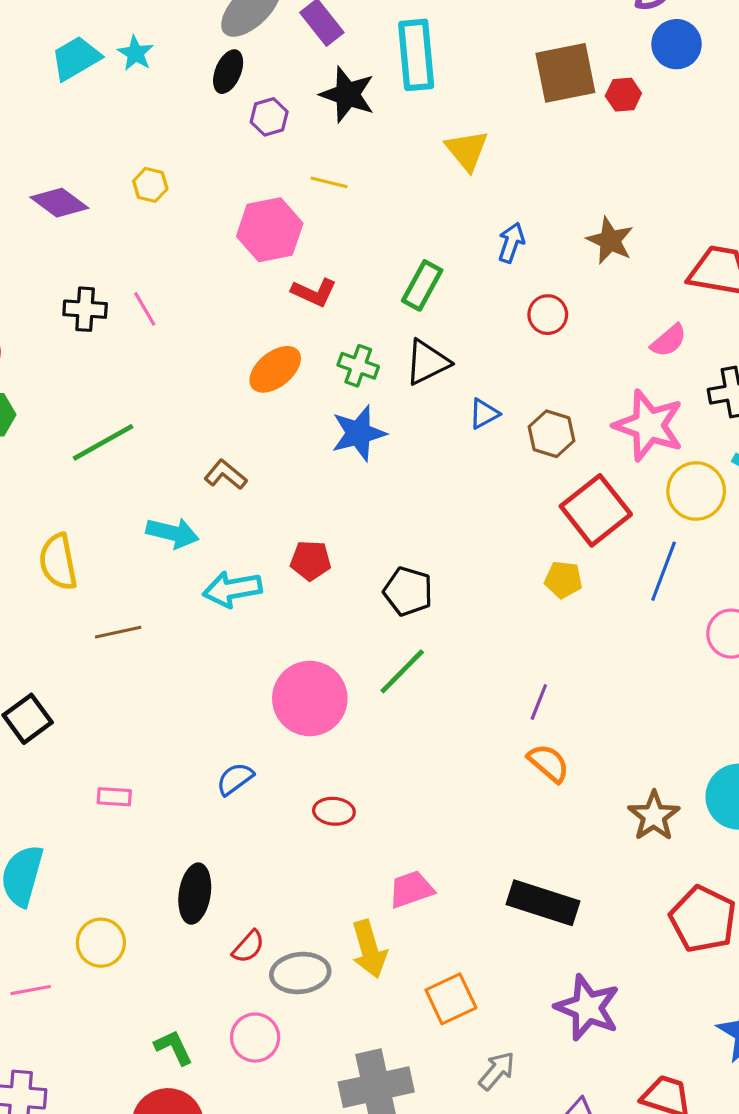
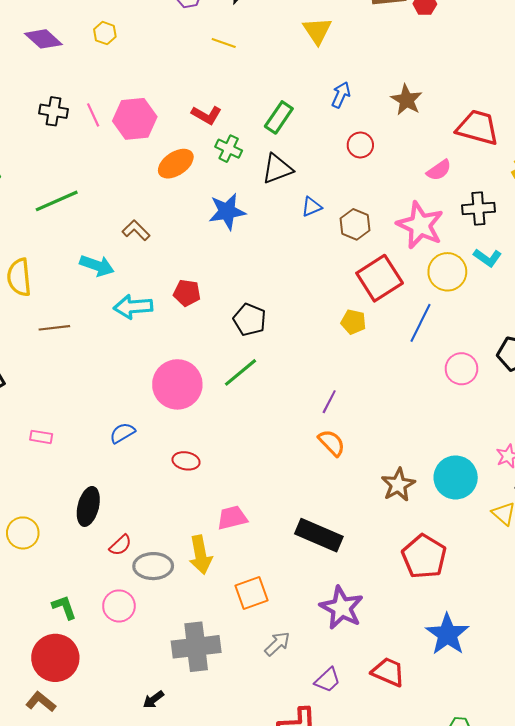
pink hexagon: (270, 230) -> (135, 119), moved
green cross: (358, 366) -> (229, 149), moved

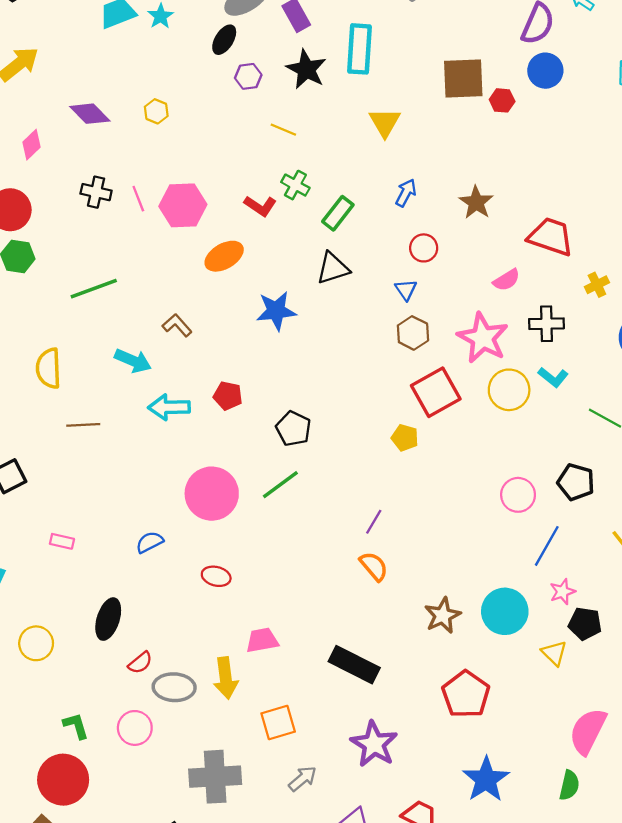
green cross: (229, 149) -> (295, 185), moved
blue triangle: (312, 207) -> (406, 290), moved, turned -45
blue line: (421, 323) -> (547, 546), moved

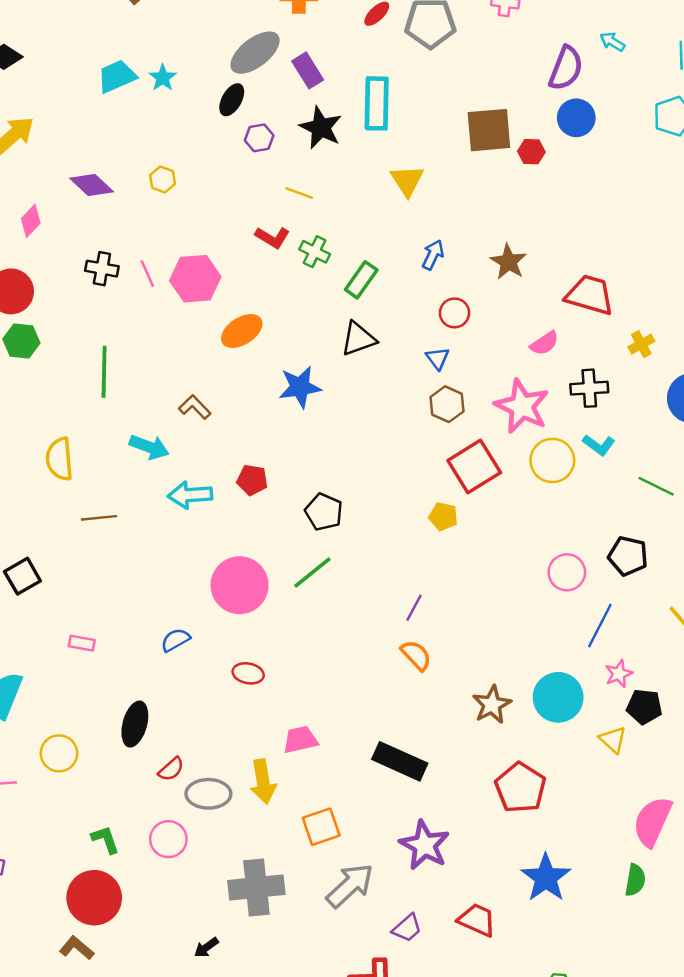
red L-shape: (260, 206) -> (273, 237), moved
green line: (94, 289) -> (104, 372), turned -66
gray arrow: (303, 779) -> (350, 886), size x1.6

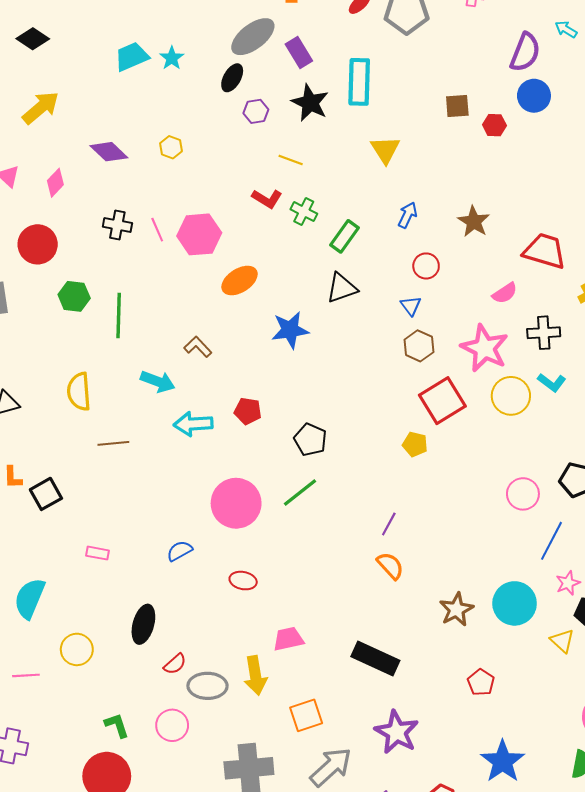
brown square: (489, 130) -> (457, 106), size x0.6
green hexagon: (21, 341) -> (74, 296), moved
red pentagon: (520, 788) -> (481, 682), size x0.6

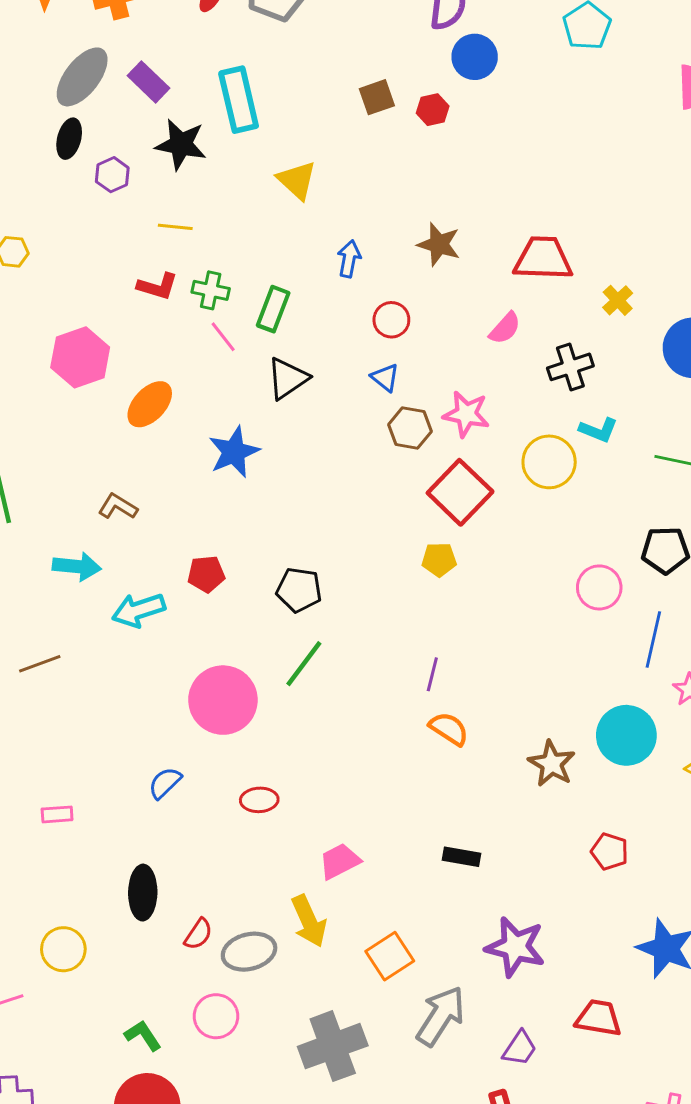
pink line: (157, 230) -> (223, 337), moved
pink star: (485, 348) -> (466, 414), moved, size x0.7
black rectangle: (375, 659) -> (462, 857), size x0.6

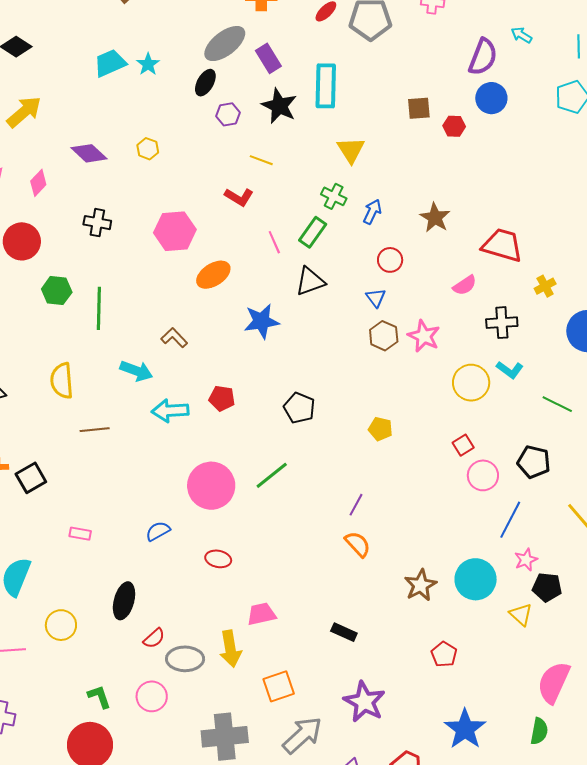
green cross: (211, 290) -> (334, 196), moved
red square: (460, 492) -> (463, 445), moved, size x0.5
black pentagon: (299, 590) -> (299, 408), moved

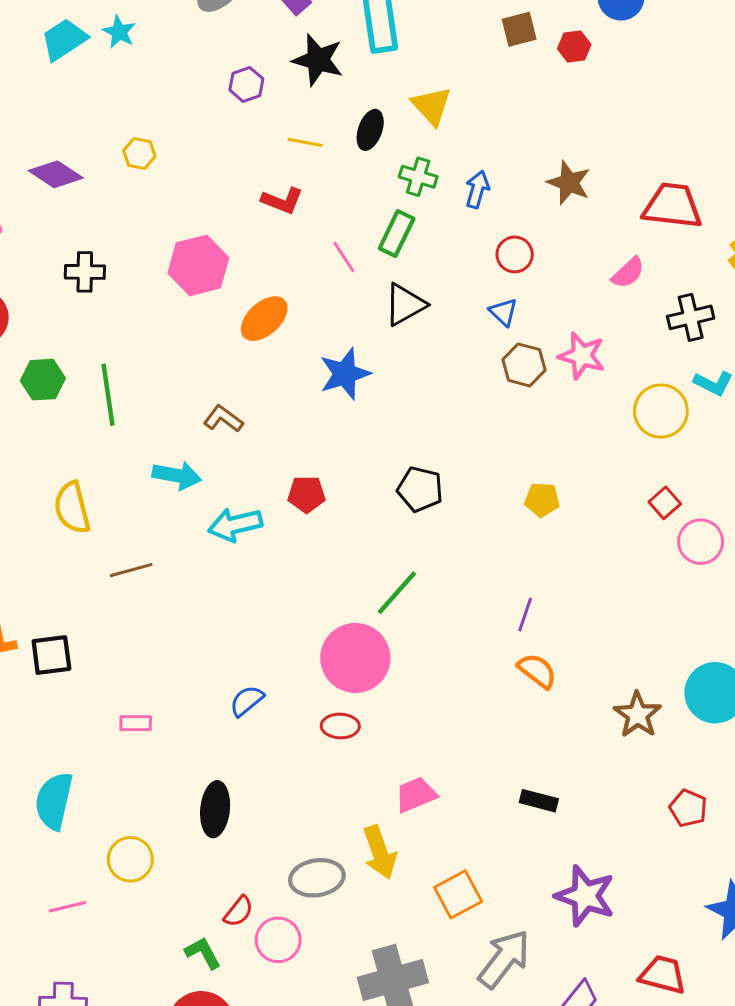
black ellipse: (205, 83) -> (370, 130), moved
black square: (31, 478) -> (51, 655), turned 32
pink circle: (211, 486) -> (355, 658), moved
red semicircle: (154, 638) -> (239, 911), moved

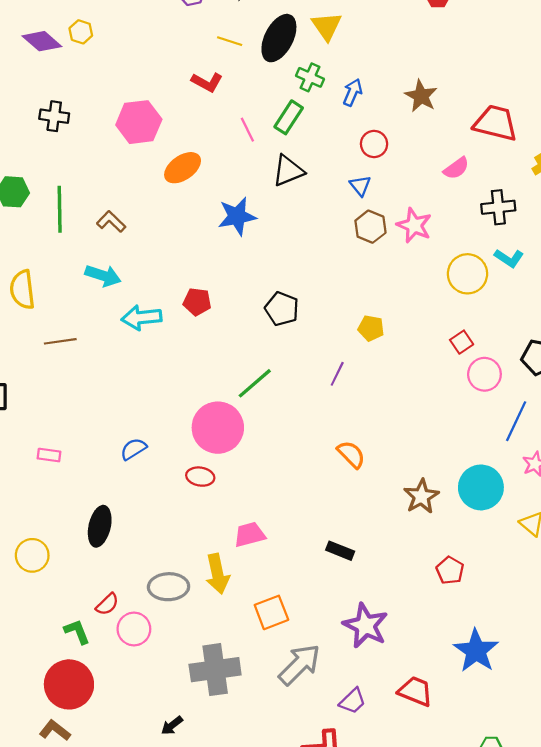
black ellipse: (370, 130) -> (279, 38), size x1.6
yellow hexagon: (139, 153) -> (81, 32), moved
brown L-shape: (223, 419) -> (111, 222), moved
purple line: (525, 615) -> (337, 374), moved

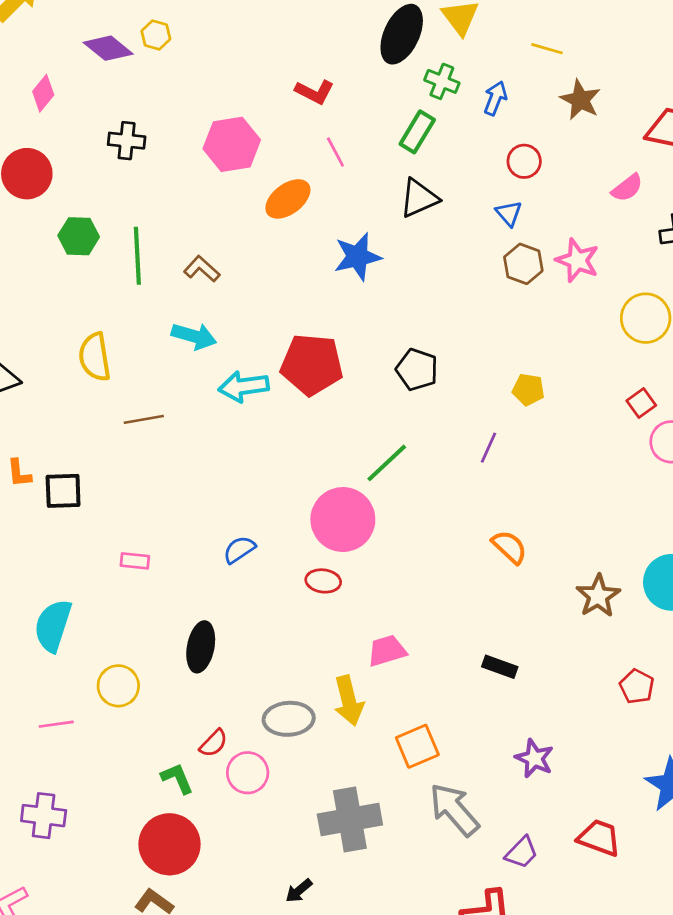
yellow line: (230, 41) -> (547, 49), moved
pink line: (247, 130) -> (335, 152), moved
red pentagon: (197, 302) -> (312, 365), size x1.8
purple star: (365, 626) -> (534, 758), size x0.7
gray arrow: (299, 665) -> (454, 810), turned -84

